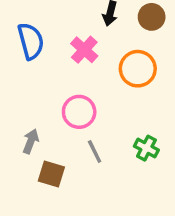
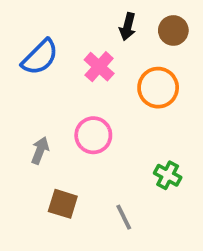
blue semicircle: (31, 41) -> (40, 57), turned 60
gray arrow: (31, 141) -> (40, 150), moved
gray line: (95, 152) -> (124, 217), moved

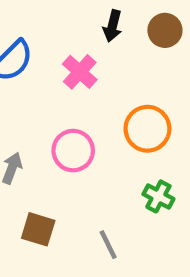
orange circle: (158, 88) -> (147, 129), moved

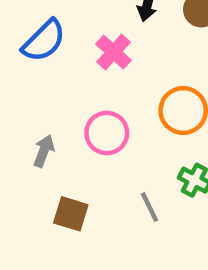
gray line: (108, 245) -> (149, 207), moved

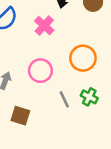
gray line: (149, 207) -> (64, 99), moved

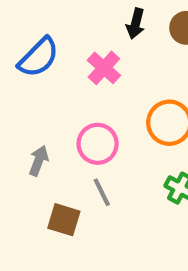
gray line: (64, 99) -> (102, 192), moved

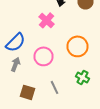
blue semicircle: (39, 57) -> (16, 42), moved
gray line: (102, 192) -> (54, 87), moved

